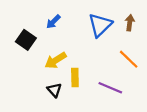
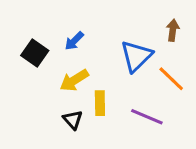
blue arrow: (53, 22) -> (74, 41), moved
blue triangle: (100, 25) -> (136, 56), moved

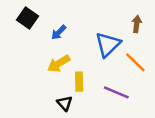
black square: (35, 53) -> (27, 18), moved
black triangle: (73, 120) -> (65, 103), moved

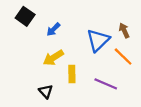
brown arrow: (137, 24) -> (124, 30), moved, turned -32
black triangle: (65, 103) -> (46, 91), moved

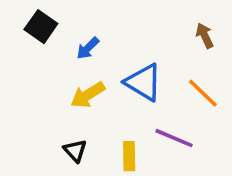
brown arrow: (124, 30) -> (205, 36), moved
blue triangle: (98, 40) -> (143, 82), moved, turned -45
yellow rectangle: (72, 74) -> (129, 156), moved

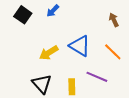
blue arrow: (88, 48) -> (53, 11), moved
black triangle: (75, 151) -> (42, 84), size x1.5

